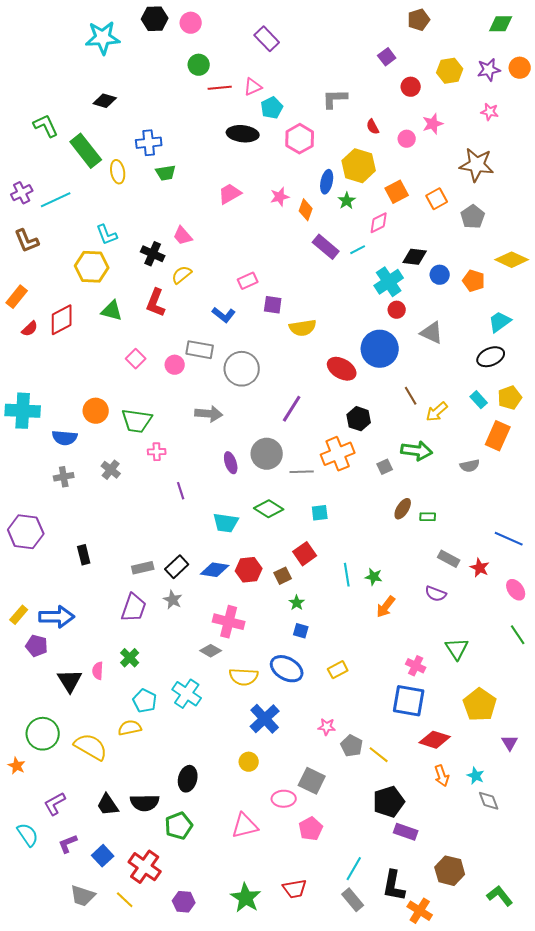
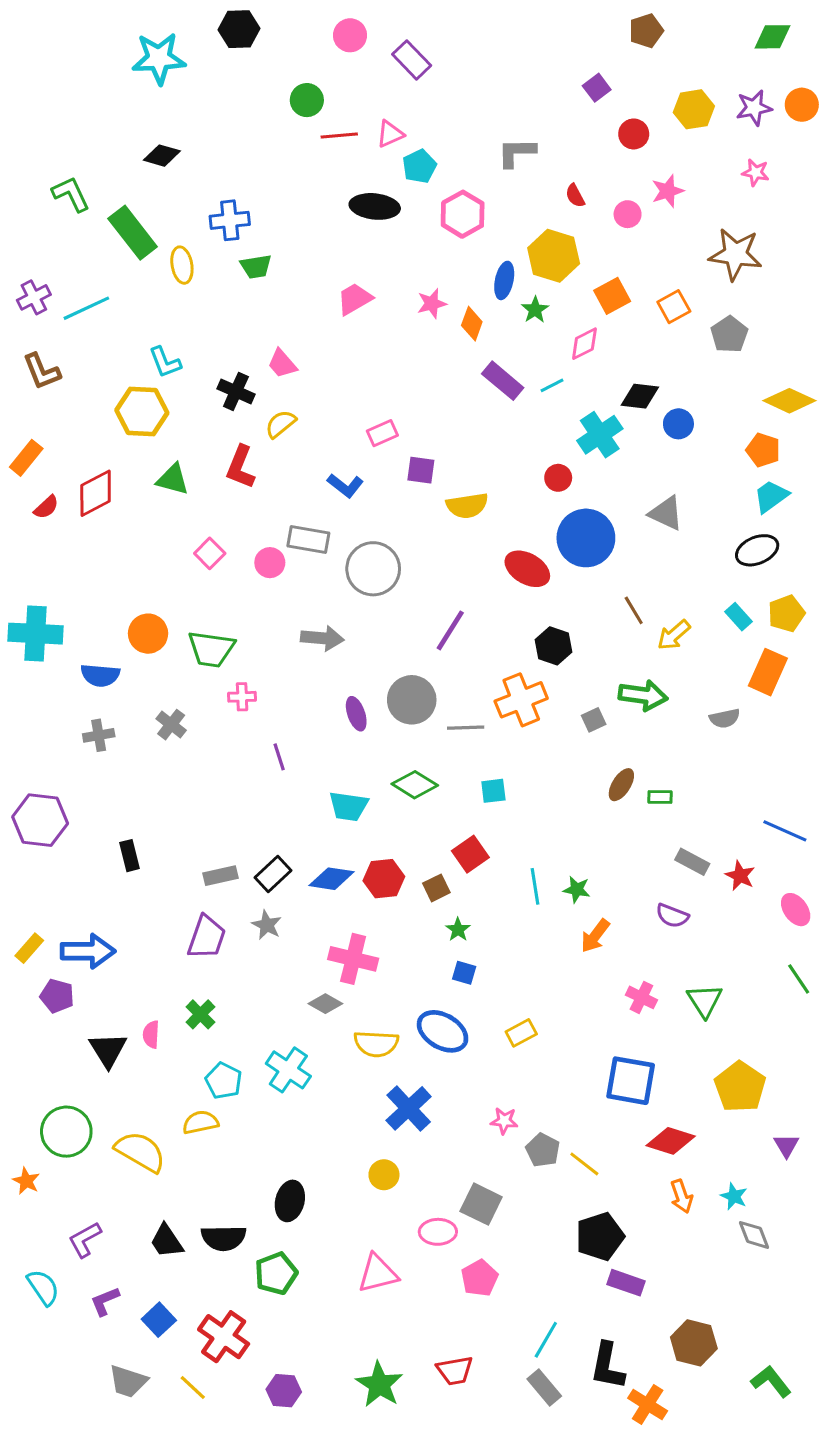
pink circle: (191, 23) -> (350, 35), moved
orange pentagon: (474, 281) -> (763, 450), moved
red circle: (397, 310) -> (558, 478), moved
pink cross: (416, 666) -> (641, 997), moved

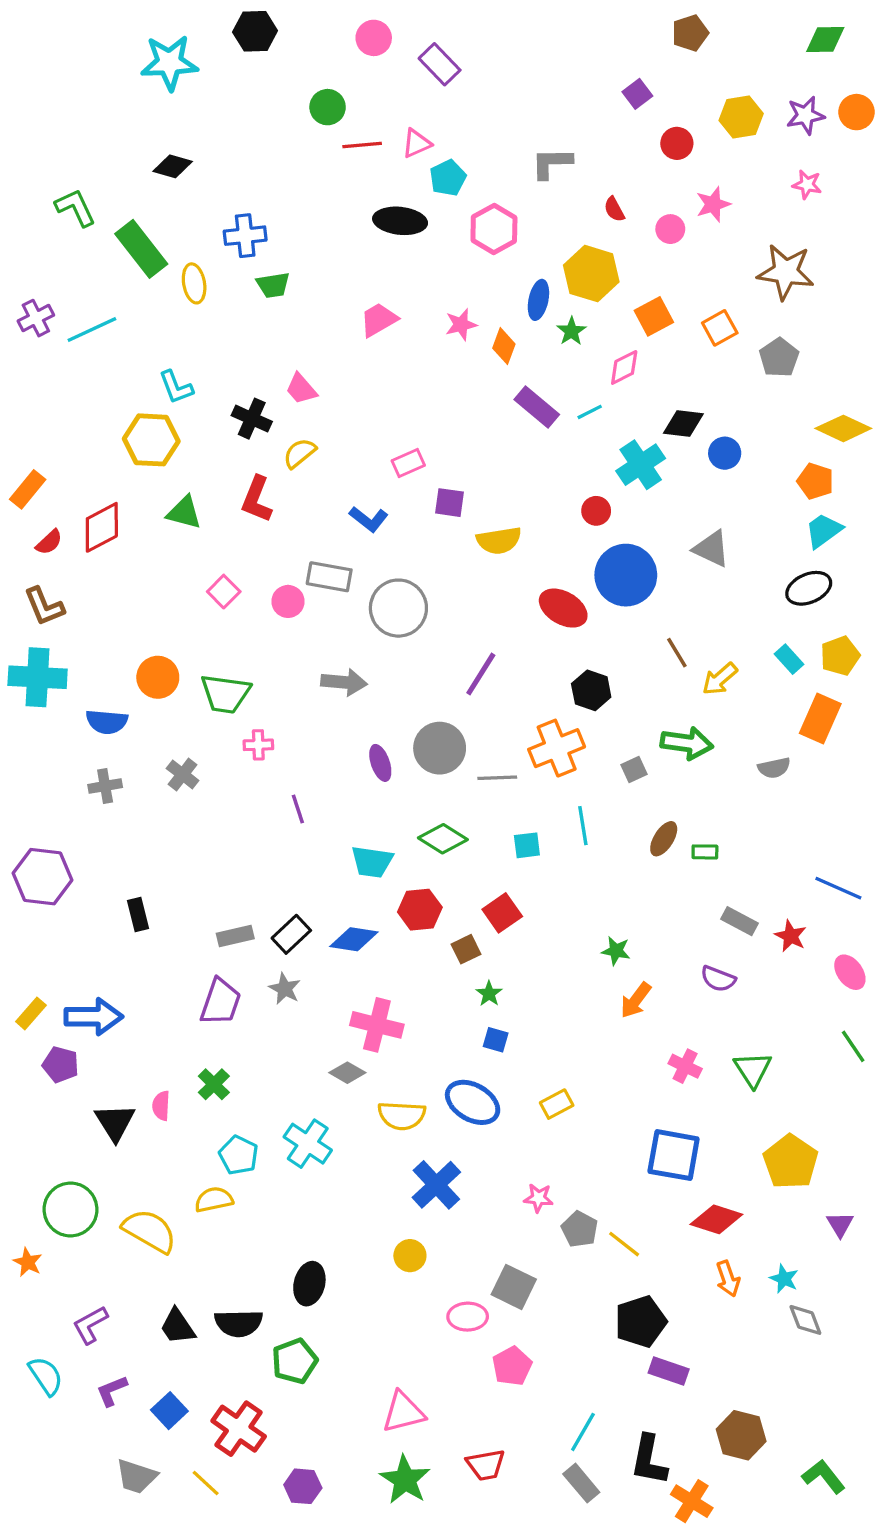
brown L-shape: (42, 371) -> (44, 606), moved
red hexagon: (384, 879) -> (420, 910), moved
cyan line: (535, 886) -> (583, 826), moved
pink triangle: (378, 1273) -> (403, 1412), moved

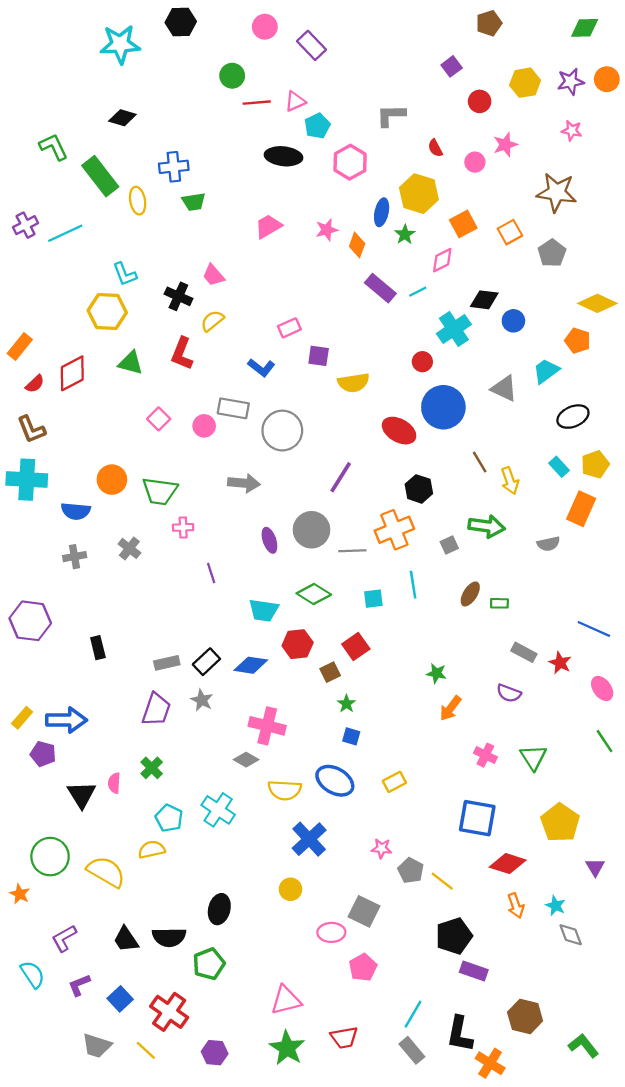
cyan trapezoid: (824, 531) -> (546, 371), moved
yellow arrow: (720, 679) -> (510, 481), turned -68

